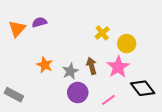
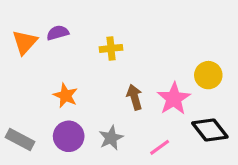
yellow cross: (102, 33) -> (111, 48), moved, turned 32
yellow circle: (127, 44) -> (208, 75), moved
gray star: (70, 71) -> (111, 138), moved
purple circle: (78, 93) -> (69, 136), moved

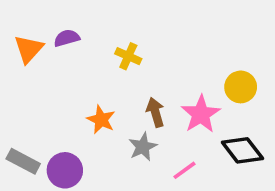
yellow cross: (111, 48) -> (128, 56), turned 30
orange star: (66, 96) -> (101, 120), moved
purple circle: (69, 136) -> (65, 170), moved
gray star: (111, 138) -> (143, 147), moved

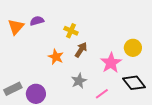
brown arrow: (155, 112) -> (81, 50), moved, turned 49
orange star: (101, 120) -> (56, 57), moved
gray rectangle: (23, 161) -> (13, 89), turned -54

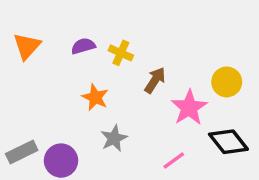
purple semicircle: (37, 21) -> (83, 46), moved
brown arrow: (81, 50) -> (155, 80), moved
gray star: (79, 81) -> (114, 138), moved

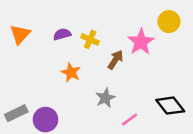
yellow circle: (227, 82) -> (169, 22), moved
pink star: (189, 108) -> (141, 42), moved
gray star: (114, 138) -> (105, 98), moved

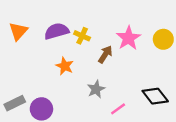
yellow circle: (169, 22) -> (163, 39), moved
purple semicircle: (62, 34) -> (57, 31), size x1.5

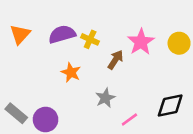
black diamond: (155, 96) -> (170, 106), turned -64
gray rectangle: (15, 103) -> (16, 113), turned 66

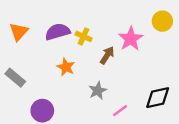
yellow circle: (179, 43) -> (162, 21), moved
gray rectangle: (16, 113) -> (15, 78), moved

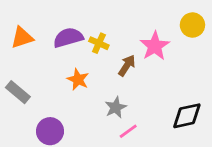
orange triangle: (19, 32) -> (22, 38), turned 30
pink line: (120, 111) -> (128, 131), moved

